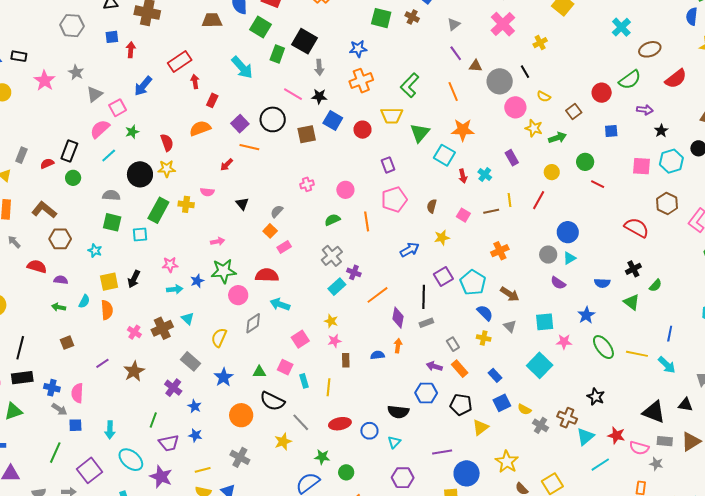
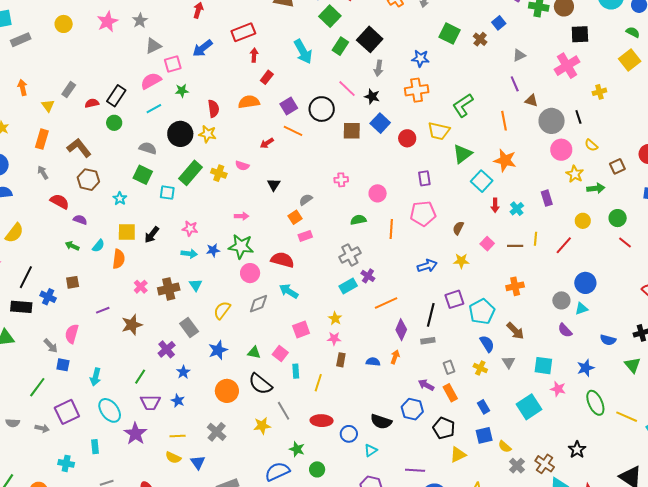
blue cross: (52, 388) -> (48, 297), moved

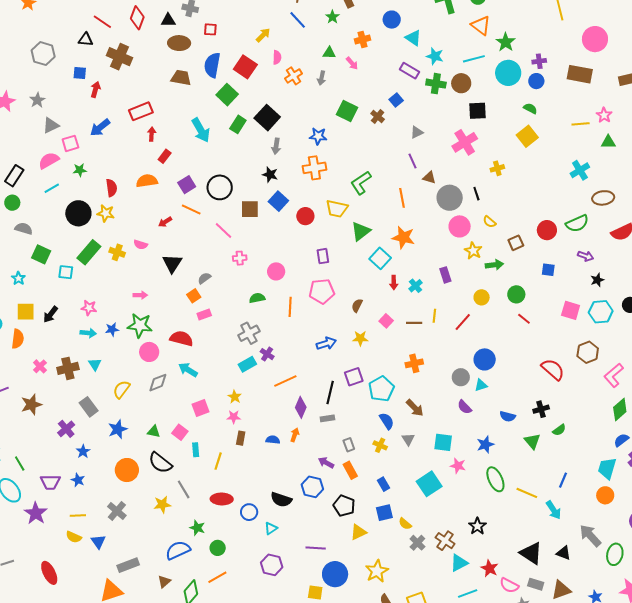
pink line: (347, 89) -> (223, 230), moved
gray semicircle: (148, 148) -> (24, 229), moved
black triangle: (274, 185) -> (172, 263), size x1.5
green line: (140, 377) -> (20, 463), moved, turned -63

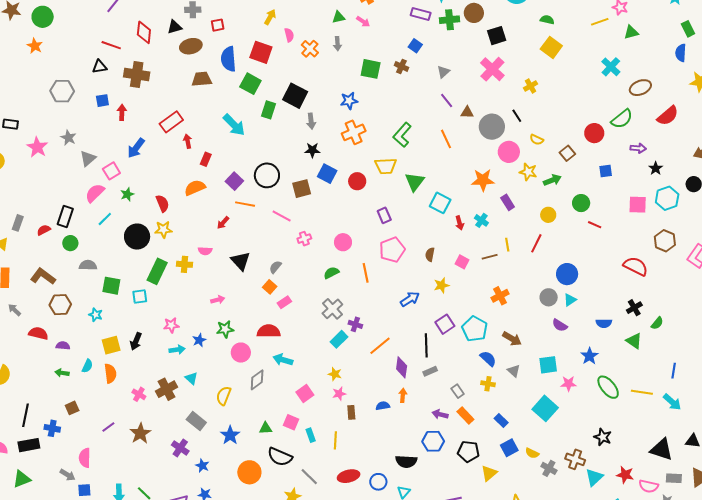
orange star: (403, 237) -> (483, 180), moved
green star: (140, 325) -> (225, 329), size x0.7

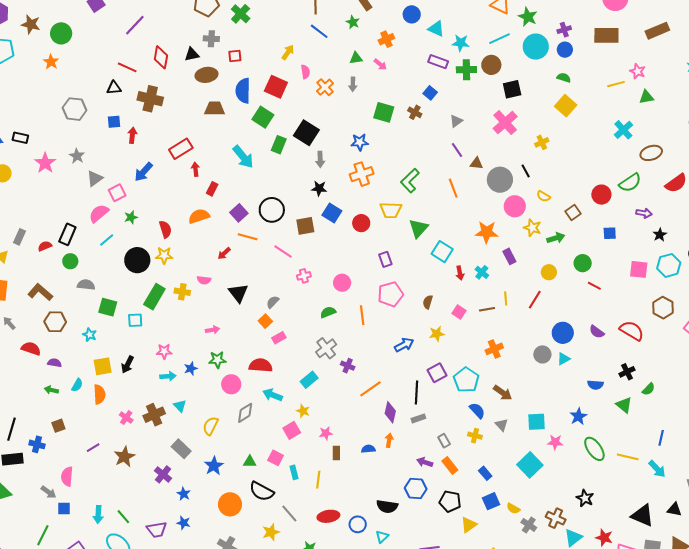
purple semicircle: (560, 325) -> (597, 332), moved
cyan rectangle: (339, 339) -> (309, 380), moved
yellow star: (335, 374) -> (303, 411), moved

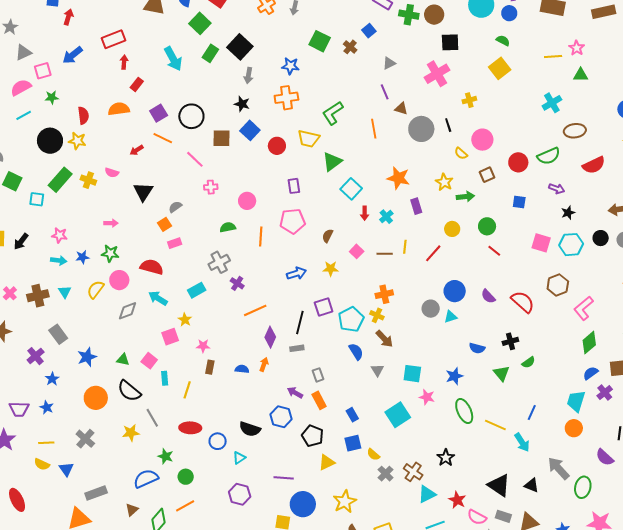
pink circle: (515, 206) -> (482, 140), moved
yellow semicircle: (211, 426) -> (96, 290), moved
yellow cross: (475, 436) -> (377, 315), moved

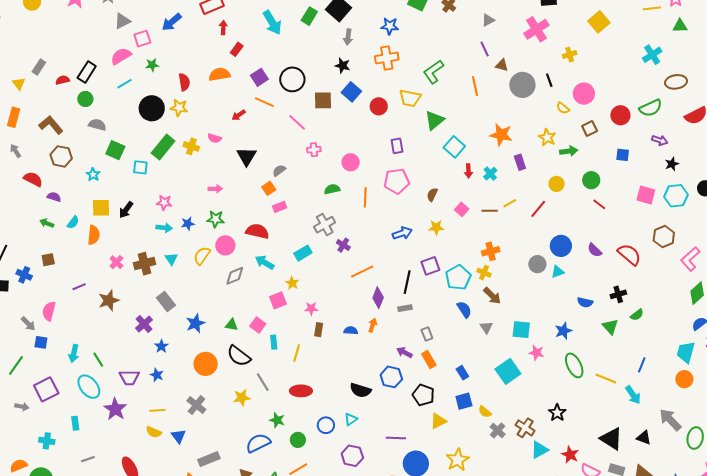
yellow line: (405, 247) -> (510, 203), turned 56
blue circle: (218, 441) -> (326, 425), moved

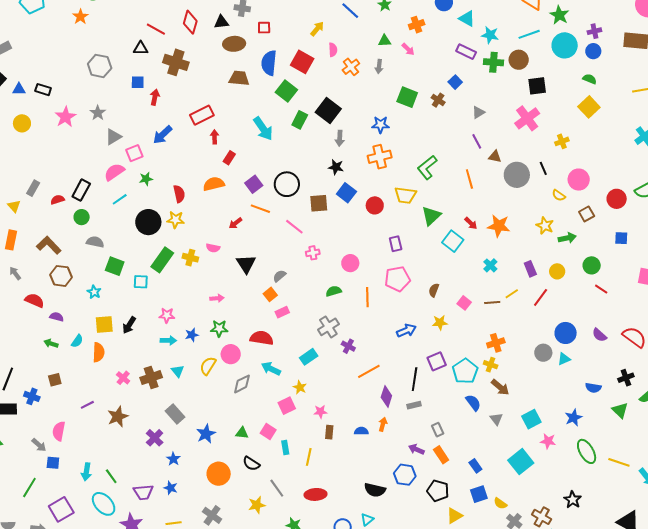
purple rectangle: (520, 162) -> (530, 269), moved
red arrow: (468, 171) -> (471, 223), moved, turned -40
cyan square: (521, 330) -> (531, 419), turned -30
black semicircle: (239, 356) -> (251, 464), size x0.7

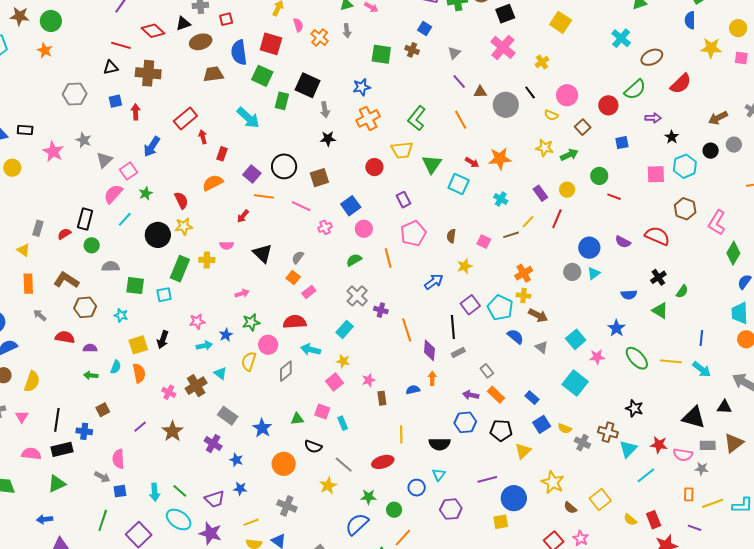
red diamond: (190, 22) -> (153, 31), turned -50
blue square: (346, 193) -> (351, 206), moved, turned 30
orange line: (369, 371) -> (407, 330), turned -65
yellow line: (309, 457) -> (401, 434), moved

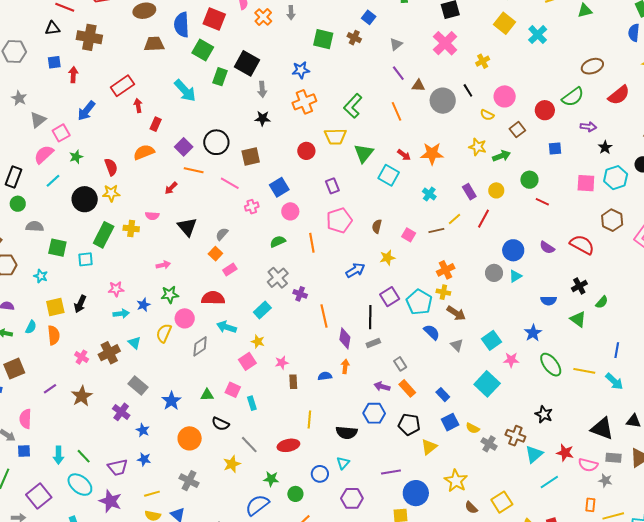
cyan cross: (621, 38) -> (538, 35), moved
brown square: (103, 410) -> (14, 369), size x1.5

